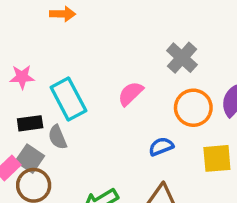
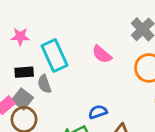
pink semicircle: (131, 94) -> (102, 54), turned -100
blue semicircle: (161, 147) -> (98, 112), moved

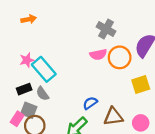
pink star: (20, 37) -> (27, 60), moved
pink semicircle: (102, 54) -> (98, 54), moved, turned -35

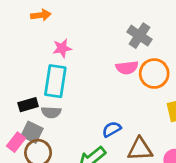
pink star: (27, 60) -> (62, 48), moved
cyan rectangle: (44, 69) -> (55, 81), turned 45
gray semicircle: (42, 94) -> (51, 112), turned -56

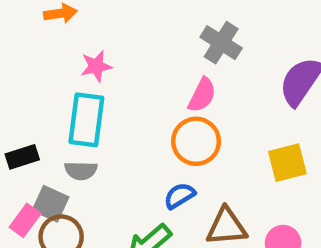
pink semicircle: (127, 68) -> (202, 95), turned -55
orange circle: (154, 74) -> (196, 141), moved
black rectangle: (28, 105) -> (22, 157), moved

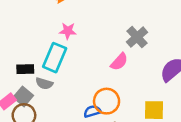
orange circle: (196, 141) -> (107, 101), moved
black rectangle: (22, 157) -> (25, 69), moved

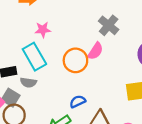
cyan rectangle: (55, 58) -> (34, 57), turned -44
orange circle: (107, 101) -> (75, 60), moved

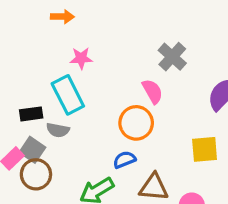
pink semicircle: (95, 51) -> (152, 91), turned -66
orange circle: (75, 60) -> (136, 123), moved

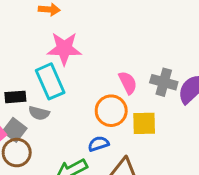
gray cross: (172, 57) -> (164, 82), moved, turned -30
pink star: (81, 58) -> (64, 49), size x1.6
yellow square: (205, 149) -> (144, 123), moved

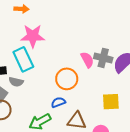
pink semicircle: (128, 83) -> (87, 60), moved
yellow square: (144, 123) -> (111, 102), moved

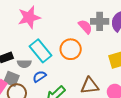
cyan rectangle: (23, 59) -> (41, 51), moved
blue semicircle: (58, 102) -> (39, 76), moved

